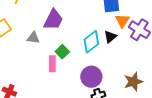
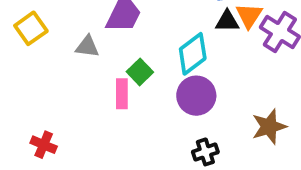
black triangle: (110, 37) -> (227, 21), moved, turned 40
purple circle: (91, 77) -> (196, 96), moved

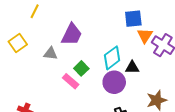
black triangle: (227, 21) -> (132, 67), moved
pink rectangle: (122, 94) -> (71, 81), turned -49

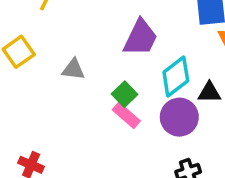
purple trapezoid: (72, 34) -> (140, 38), moved
pink rectangle: (71, 81) -> (126, 115), moved

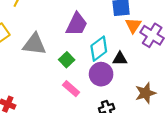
gray triangle: (73, 69) -> (34, 44), size x1.6
pink rectangle: (126, 115) -> (71, 89), moved

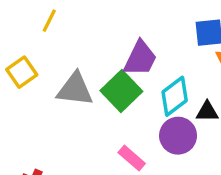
green square: (67, 60) -> (121, 91), moved, size x1.6

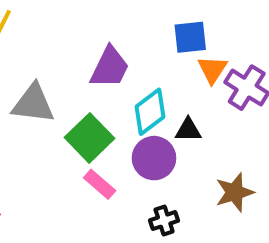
green square: (121, 91) -> (90, 138), moved

